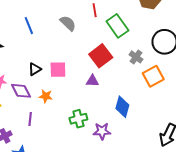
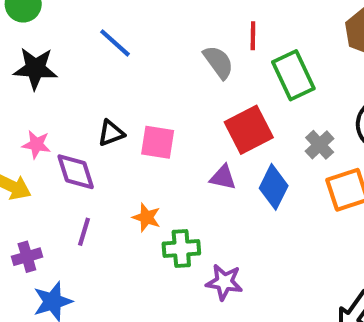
gray semicircle: (68, 23) -> (218, 62), moved
blue line: (29, 26) -> (115, 43), turned -36
orange star: (46, 96) -> (146, 217), moved
blue diamond: (122, 107) -> (274, 187), moved

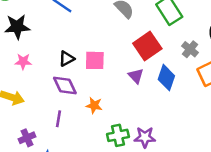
pink star: (36, 144) -> (23, 62), moved
purple diamond: (76, 172) -> (65, 86), moved
purple triangle: (223, 177) -> (136, 76), turned 42
green cross: (181, 248) -> (118, 135), moved

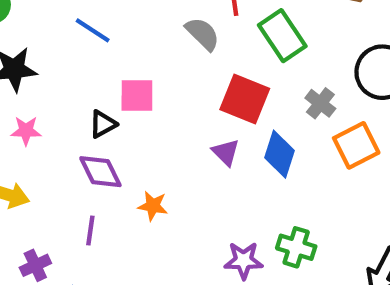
red square: (147, 46) -> (245, 99), turned -32
pink square: (95, 60) -> (137, 95), moved
green cross: (118, 135) -> (296, 247), moved, turned 30

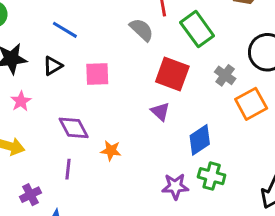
black triangle: (103, 124) -> (53, 66), moved
pink star: (26, 131) -> (21, 101), turned -30
blue diamond: (280, 154) -> (200, 140), moved, turned 40

